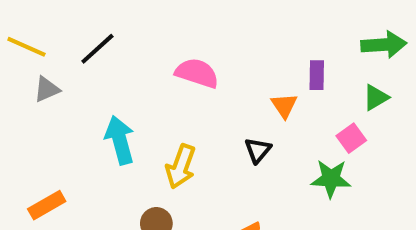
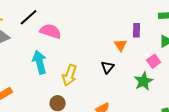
pink semicircle: (197, 73) -> (51, 31), moved
green star: (331, 179) -> (144, 81), turned -30

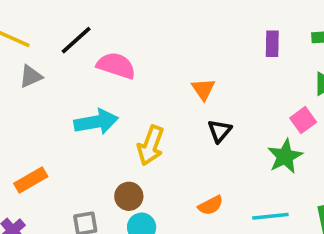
purple rectangle: (137, 30) -> (272, 44), moved
orange triangle: (121, 45) -> (203, 89), moved
cyan arrow: (40, 62) -> (96, 122), turned 95

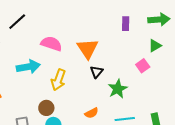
pink semicircle: (116, 66) -> (51, 44), moved
orange triangle: (203, 89) -> (88, 49), size x1.6
green star: (285, 156) -> (118, 89), moved

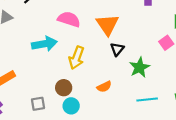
orange semicircle: (92, 113) -> (104, 87), moved

